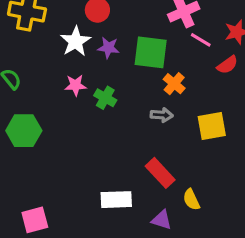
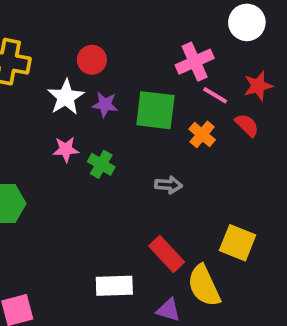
red semicircle: (227, 65) -> (247, 125), turned -100
orange cross: (174, 84) -> (202, 134), moved
yellow square: (212, 126) -> (238, 243), moved, turned 32
yellow semicircle: (191, 200) -> (204, 286), size x1.6

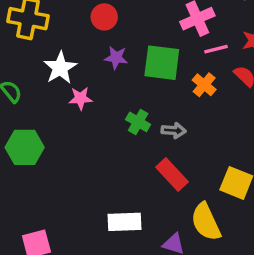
pink line: (215, 95) -> (216, 49), turned -45
white star: (66, 97) -> (60, 68), moved
green cross: (101, 164) -> (138, 122), moved
red rectangle: (167, 254) -> (172, 174), moved

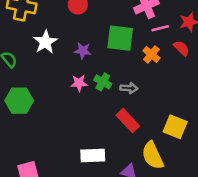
purple star: (116, 58) -> (83, 51), moved
pink star: (81, 98) -> (79, 83), moved

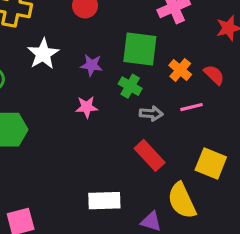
pink line: (160, 28) -> (191, 107), moved
red semicircle: (181, 48) -> (214, 75), moved
green cross: (103, 82) -> (130, 86), moved

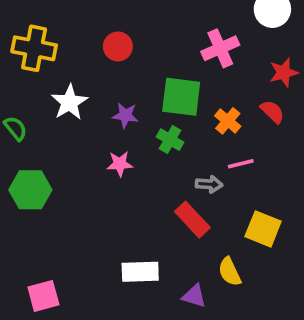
red semicircle: (214, 75) -> (272, 112), moved
gray arrow: (151, 114) -> (209, 184), moved
yellow semicircle: (182, 201) -> (230, 272), size x0.7

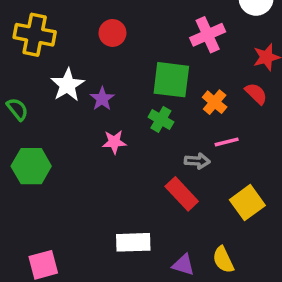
purple star: (125, 115) -> (102, 99), moved, turned 30
yellow square: (263, 229) -> (247, 203), turned 32
yellow semicircle: (230, 272) -> (223, 260), moved

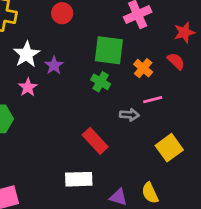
pink star: (114, 142) -> (28, 87), moved, turned -30
red rectangle: (182, 194) -> (95, 141), moved

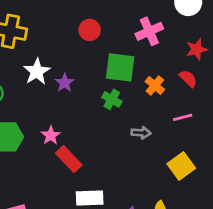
red circle: (62, 13) -> (90, 30), moved
pink star: (28, 87) -> (51, 135), moved
pink line: (153, 100) -> (183, 117), moved
red rectangle: (95, 141) -> (69, 159), moved

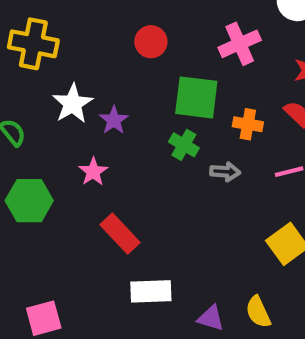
orange cross: (155, 85) -> (248, 124), turned -30
gray arrow: (141, 133) -> (225, 172), moved
pink star: (51, 135) -> (93, 172), moved

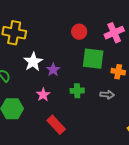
red circle: (151, 42) -> (79, 32), moved
green cross: (184, 145) -> (77, 91), moved, turned -32

